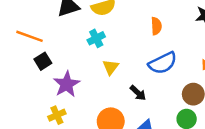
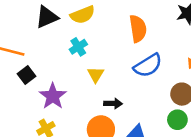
orange semicircle: (156, 26) -> (138, 29), size x1.5
black arrow: (138, 93) -> (113, 104), moved, turned -36

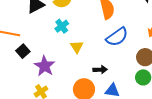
black arrow: (113, 104) -> (100, 70), moved

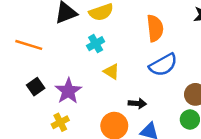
yellow triangle: (77, 47) -> (111, 72), turned -32
black square: (23, 51) -> (36, 87), moved

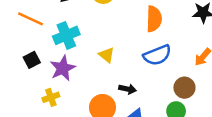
cyan cross: (96, 44) -> (66, 35), moved, size x1.5

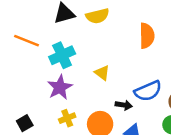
blue semicircle: (157, 55) -> (148, 91), moved
black square: (32, 60) -> (25, 123), moved
yellow cross: (51, 97) -> (67, 118), moved

